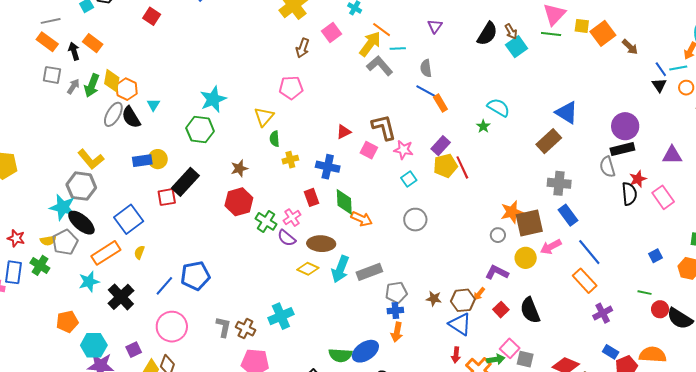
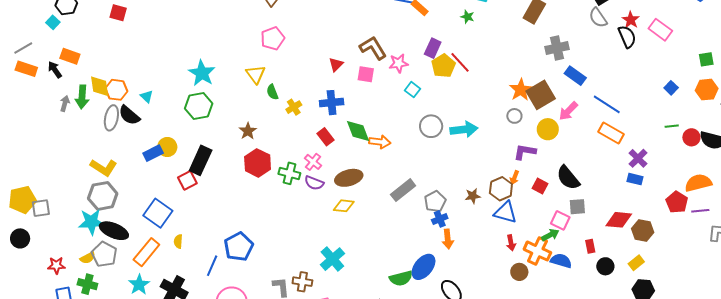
gray square: (52, 75) -> (41, 208), moved
cyan arrow: (340, 269) -> (464, 129), moved, turned -100
blue rectangle: (611, 352) -> (635, 179), moved
gray square: (525, 359) -> (577, 207), moved

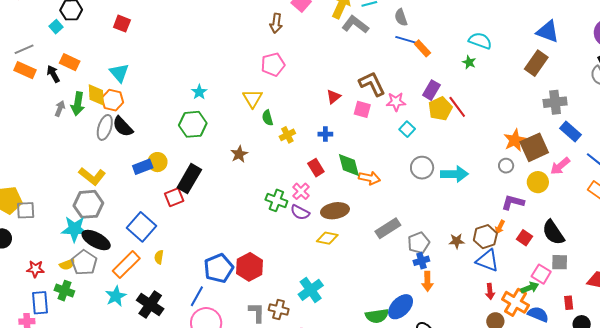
cyan star: (202, 73) -> (199, 92), size x0.6
cyan triangle: (147, 96) -> (119, 73), moved, size x1.5
blue cross: (332, 103) -> (325, 134), size x0.6
red hexagon: (258, 163) -> (250, 267), moved
blue line: (212, 266) -> (197, 296), moved

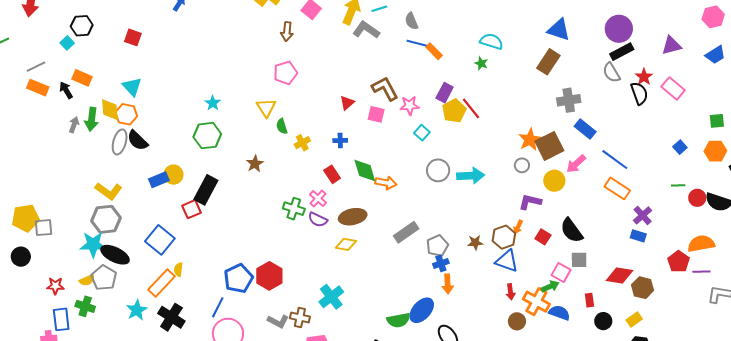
orange rectangle: (126, 265) -> (162, 283), moved
gray L-shape: (257, 313) -> (278, 321), turned 120

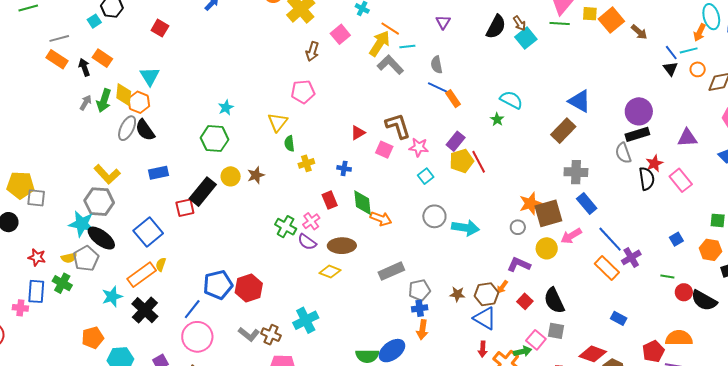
yellow circle: (173, 175) -> (231, 176), moved
purple cross: (643, 215) -> (631, 257), moved

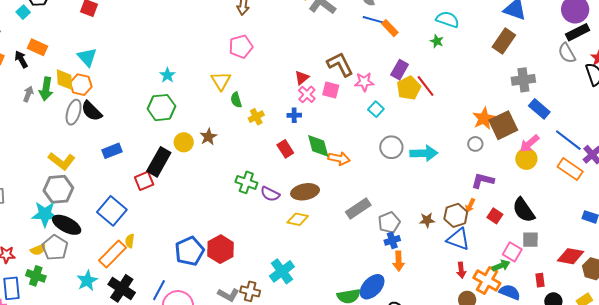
pink cross: (311, 221) -> (307, 94), moved
yellow circle: (547, 248) -> (526, 159), moved
blue line: (192, 309) -> (159, 290), moved

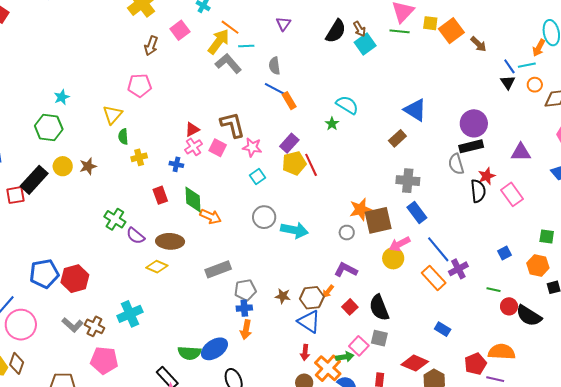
brown rectangle: (504, 41) -> (397, 138), size x0.7

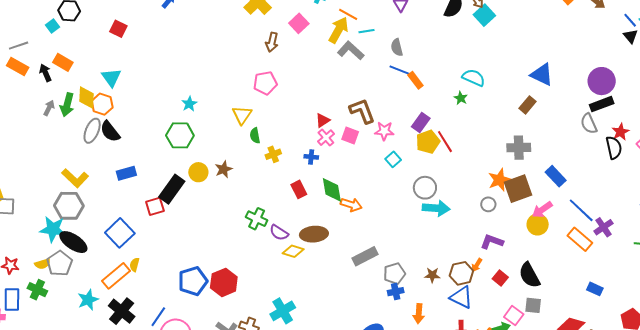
gray cross: (408, 181) -> (519, 148), moved
gray circle: (264, 217) -> (425, 188), moved
yellow diamond: (157, 267) -> (293, 251), moved
orange arrow: (246, 330) -> (419, 314), moved

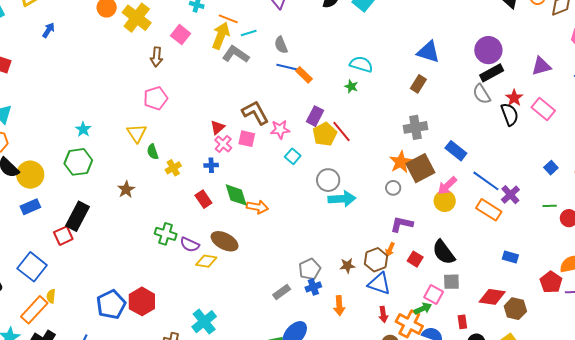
yellow circle: (198, 172) -> (30, 175), moved, size x1.4
brown ellipse: (314, 234) -> (225, 241), turned 40
gray rectangle: (365, 256) -> (282, 292), moved, size x0.7

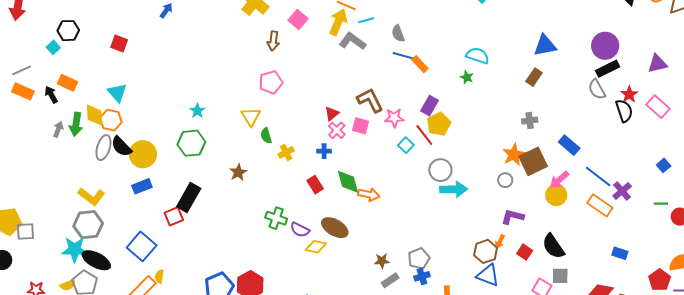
blue triangle: (428, 52) -> (545, 45), turned -30
gray cross: (415, 127) -> (530, 121), size x0.7
red line: (342, 132) -> (424, 135), moved
brown star: (347, 266) -> (382, 261), moved

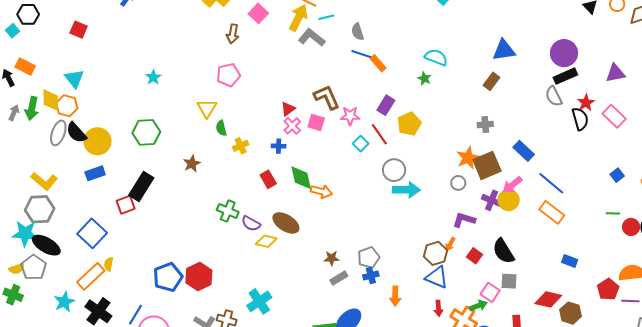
cyan star: (197, 111) -> (153, 77), moved
yellow pentagon: (439, 124) -> (409, 124), moved
purple cross: (622, 191) -> (492, 200), moved, turned -30

